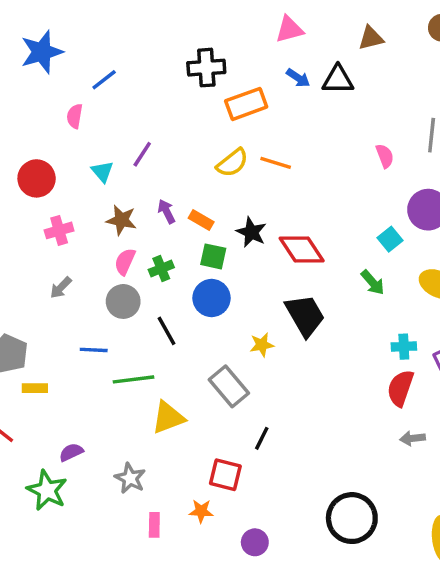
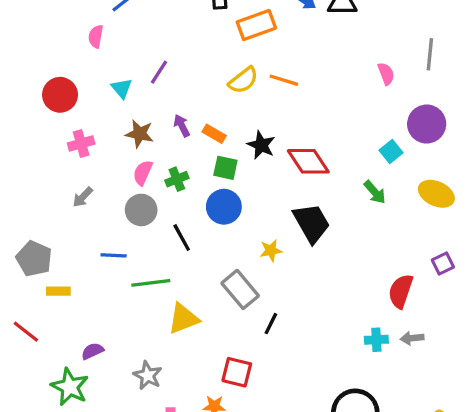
cyan cross: (404, 347) -> (376, 340), moved
black line: (262, 438) -> (271, 324), moved

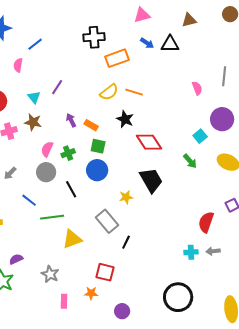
brown star: (140, 134) -> (33, 122), moved
black star: (261, 145) -> (125, 119), moved
gray arrow: (83, 197) -> (10, 173), moved
blue line: (114, 255) -> (29, 200), turned 35

